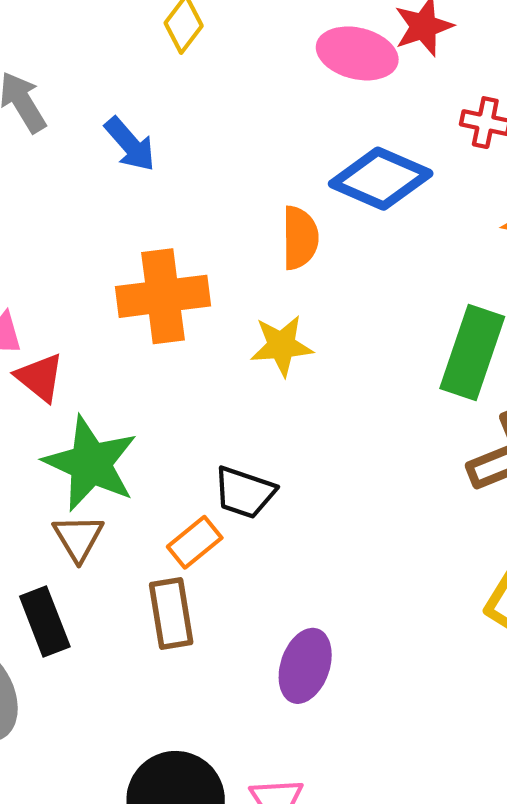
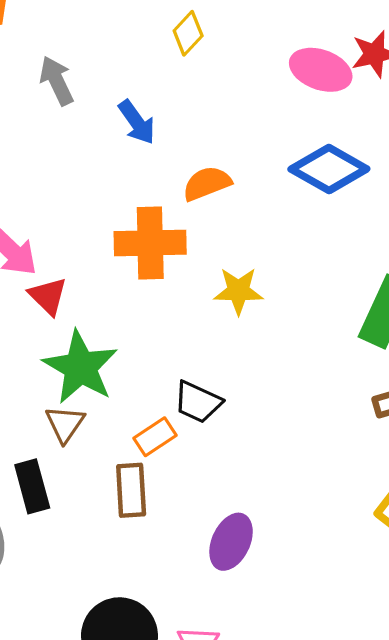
orange semicircle: (300, 238) -> (207, 183), moved, turned -117

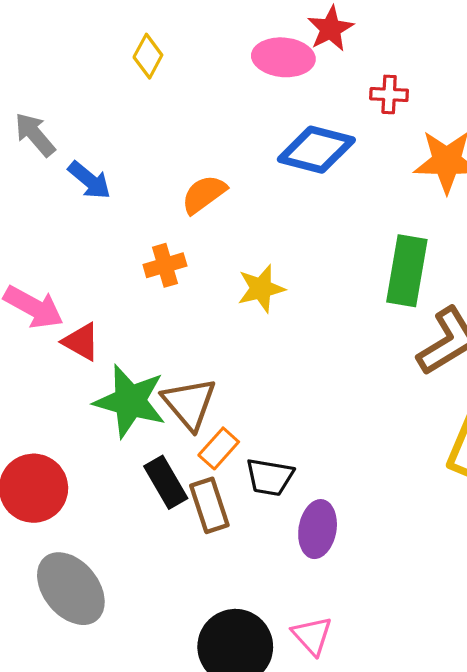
blue arrow: (137, 122) -> (89, 180), moved
orange cross: (150, 243) -> (165, 265), size x0.6
black trapezoid: (198, 402) -> (270, 477), moved
brown triangle: (65, 424) -> (189, 404), moved, size x1.4
black rectangle: (32, 486) -> (166, 482), moved

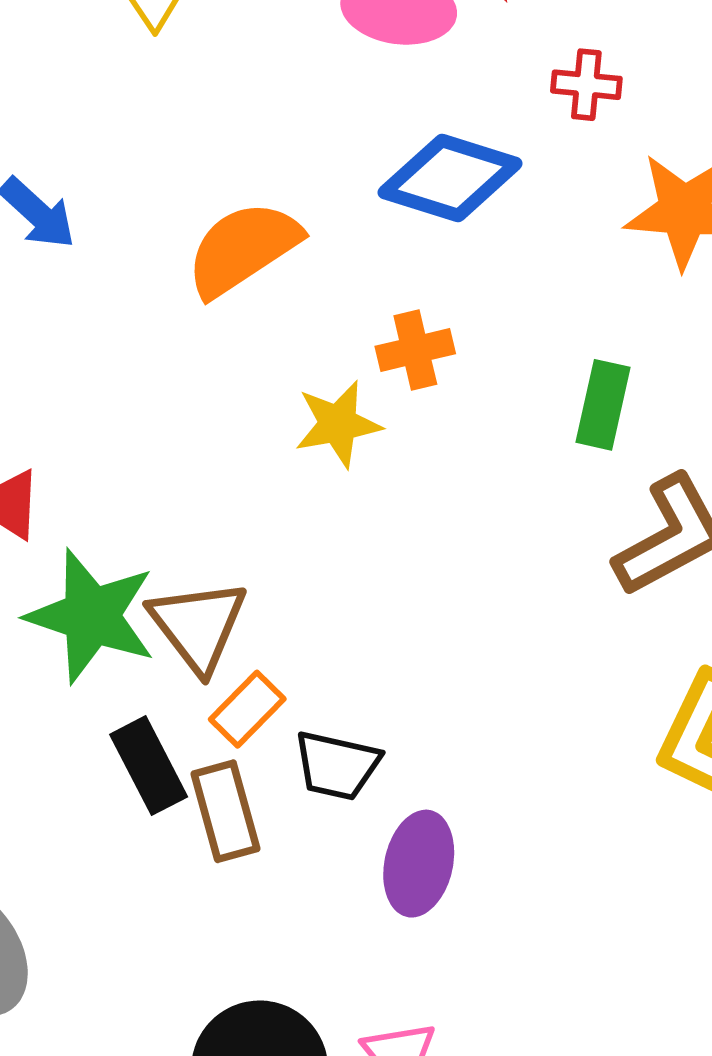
orange semicircle: (204, 194) -> (243, 249), size x1.4
orange cross: (165, 265) -> (415, 350), moved
green rectangle: (407, 271) -> (603, 405), size x0.7

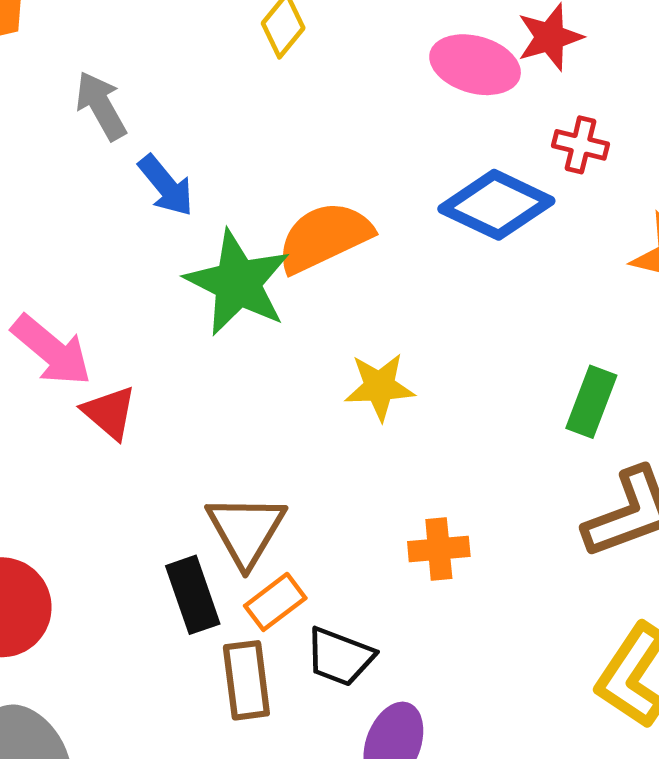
red cross: (586, 85) -> (581, 145), moved
orange cross: (415, 350) -> (439, 549), moved
green star: (91, 616) -> (238, 283), moved
black rectangle: (149, 766) -> (193, 595), moved

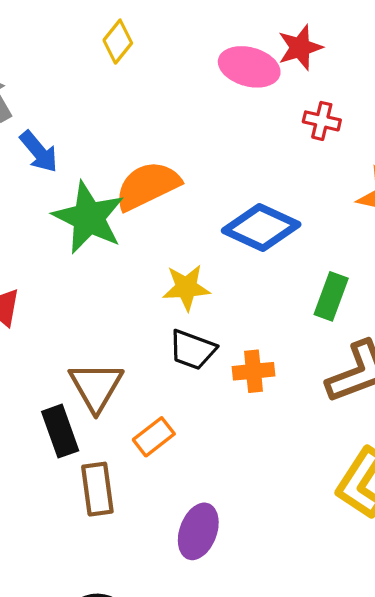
blue diamond: (496, 205) -> (261, 227), moved
orange cross: (439, 549) -> (253, 371), moved
orange rectangle: (275, 602) -> (154, 437), moved
black trapezoid: (340, 657) -> (192, 350), moved

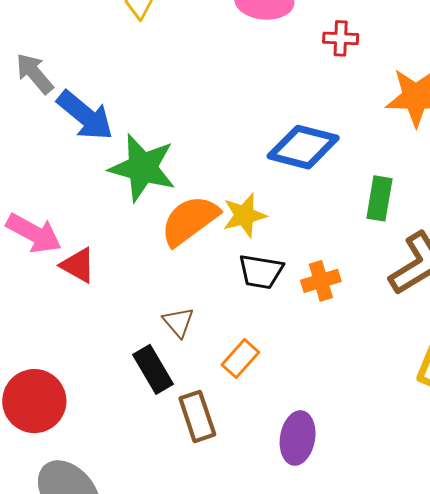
blue arrow: (39, 152) -> (85, 116), size x1.4
orange semicircle: (147, 186) -> (190, 220), moved
brown triangle: (96, 387) -> (178, 322), size x0.6

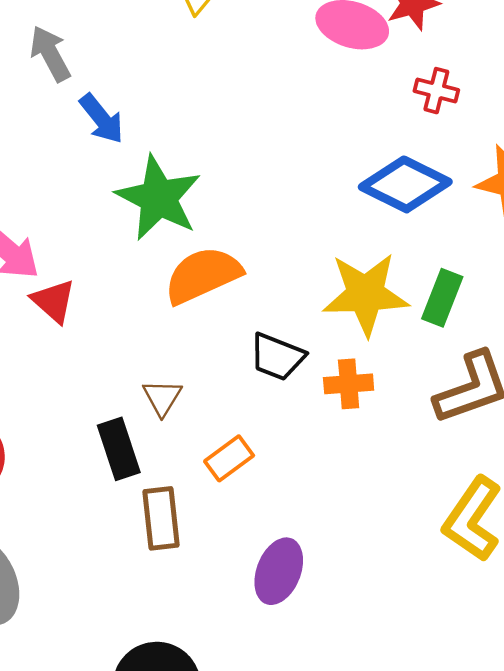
blue arrow: (85, 116) -> (102, 119), size x0.7
blue diamond: (303, 147) -> (405, 184), moved
yellow star: (244, 215) -> (366, 294), moved, size x1.5

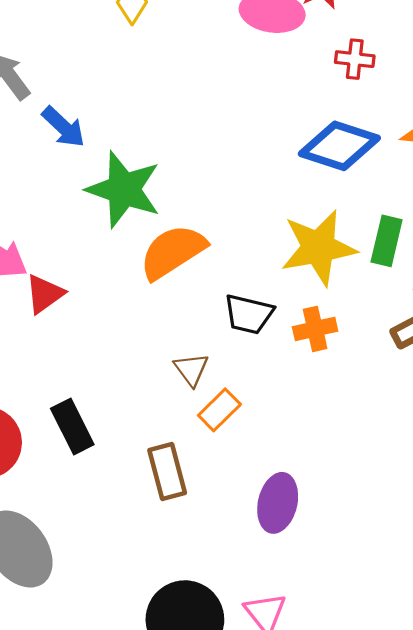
red triangle: (54, 301) -> (45, 294), turned 51
brown triangle: (162, 397) -> (191, 369), moved
black rectangle: (119, 449) -> (72, 426), moved

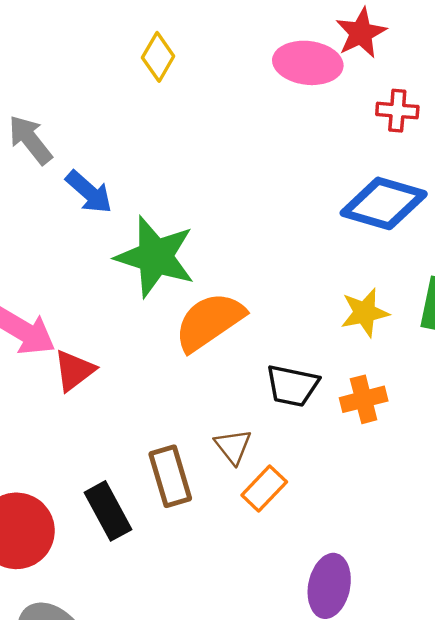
yellow star: (318, 248) -> (365, 313), size x0.6
brown rectangle: (167, 472) -> (170, 476), moved

